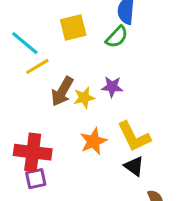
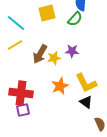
yellow line: (37, 66) -> (15, 45), moved

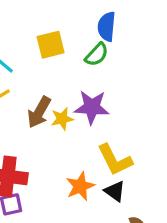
purple star: (72, 51) -> (92, 107), size x1.5
orange star: (60, 86) -> (80, 186), moved

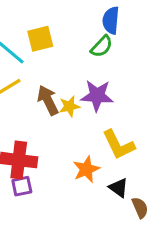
yellow square: (51, 45) -> (40, 39), moved
brown arrow: (39, 112) -> (48, 100), turned 124
black triangle: (115, 191) -> (119, 188), moved

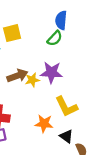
brown arrow: (48, 100) -> (17, 76), turned 96
orange star: (86, 169) -> (44, 124), turned 30

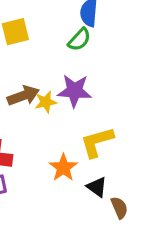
yellow L-shape: (66, 107) -> (97, 142), turned 100
orange star: (44, 124) -> (63, 168), turned 30

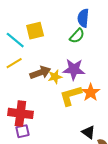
yellow L-shape: (97, 142) -> (71, 96), moved
orange star: (63, 168) -> (91, 92), moved

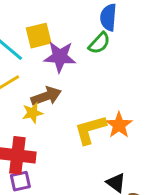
purple star: (74, 69) -> (60, 57), moved
yellow star: (55, 77) -> (33, 113), moved

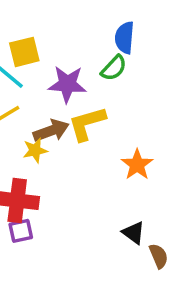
yellow square: (39, 36) -> (24, 52), moved
yellow L-shape: (90, 130) -> (87, 124), moved

